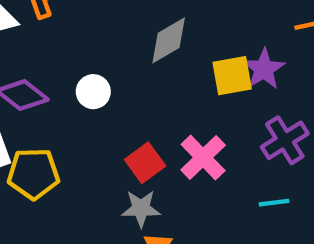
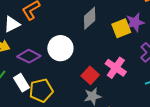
purple star: (264, 69) -> (135, 22), turned 30
white circle: (93, 92) -> (60, 48), size x1.6

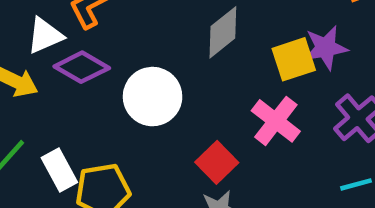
purple diamond: (29, 56) -> (82, 67), moved
pink cross: (116, 68) -> (276, 121), moved

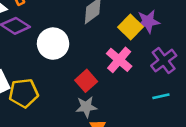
yellow square: (294, 59) -> (130, 27), turned -30

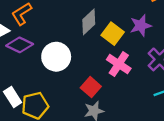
yellow square: (130, 27) -> (113, 34), moved

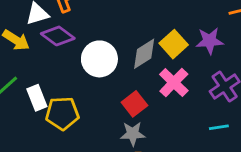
gray diamond: (89, 22) -> (144, 54), moved

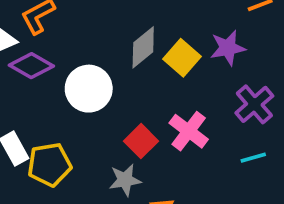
gray diamond: (144, 54) -> (143, 47), moved
pink cross: (174, 83) -> (189, 131), moved
gray star: (133, 134) -> (125, 180), moved

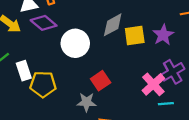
purple star: (228, 48) -> (163, 35), turned -30
yellow square: (182, 58) -> (135, 36), turned 30
pink cross: (189, 131) -> (153, 84), moved

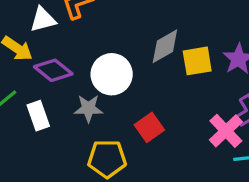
purple diamond: (44, 23) -> (53, 70), moved
yellow pentagon: (43, 84) -> (107, 159), moved
gray star: (86, 102) -> (88, 108), moved

